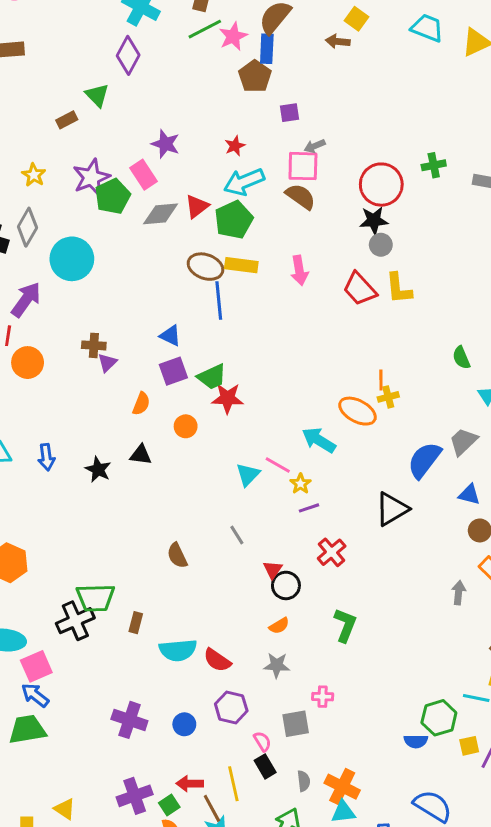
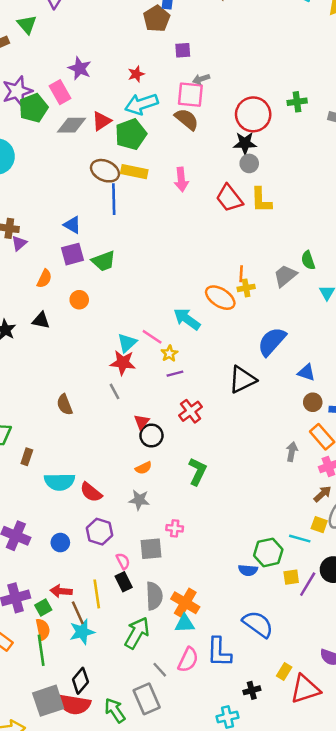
red star: (228, 398) -> (123, 363), moved
gray trapezoid: (463, 441) -> (285, 276), moved
gray semicircle: (304, 781) -> (154, 596), size x1.6

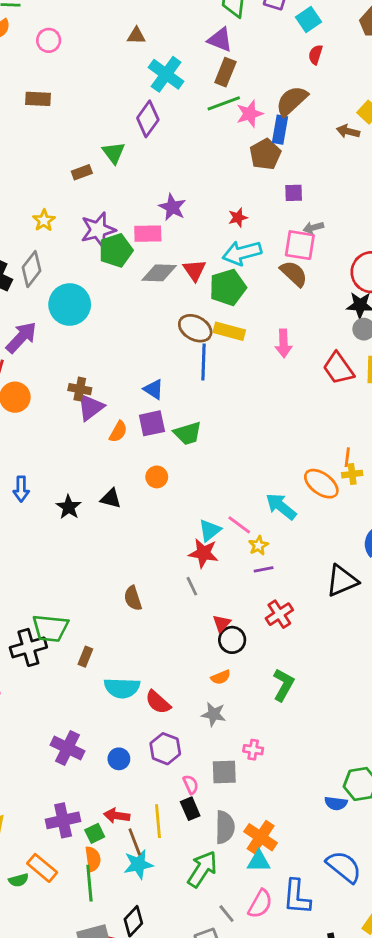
pink rectangle: (60, 92) -> (148, 234), turned -65
red triangle: (102, 121) -> (194, 270), turned -35
purple triangle: (19, 243) -> (90, 407), size x1.5
orange semicircle: (44, 279) -> (118, 432), moved

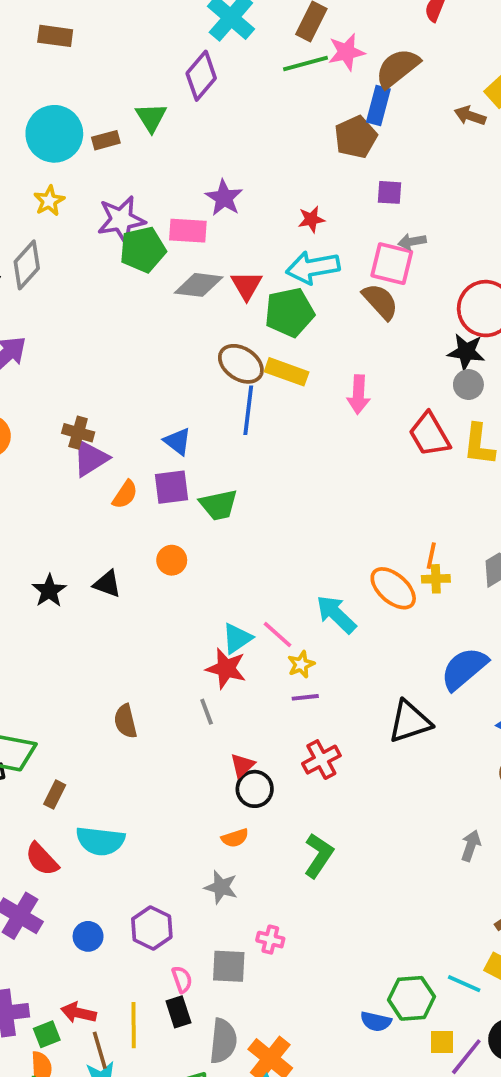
pink star: (250, 114) -> (346, 52), moved
cyan circle: (70, 304) -> (54, 134), moved
red semicircle: (158, 702) -> (42, 859), moved

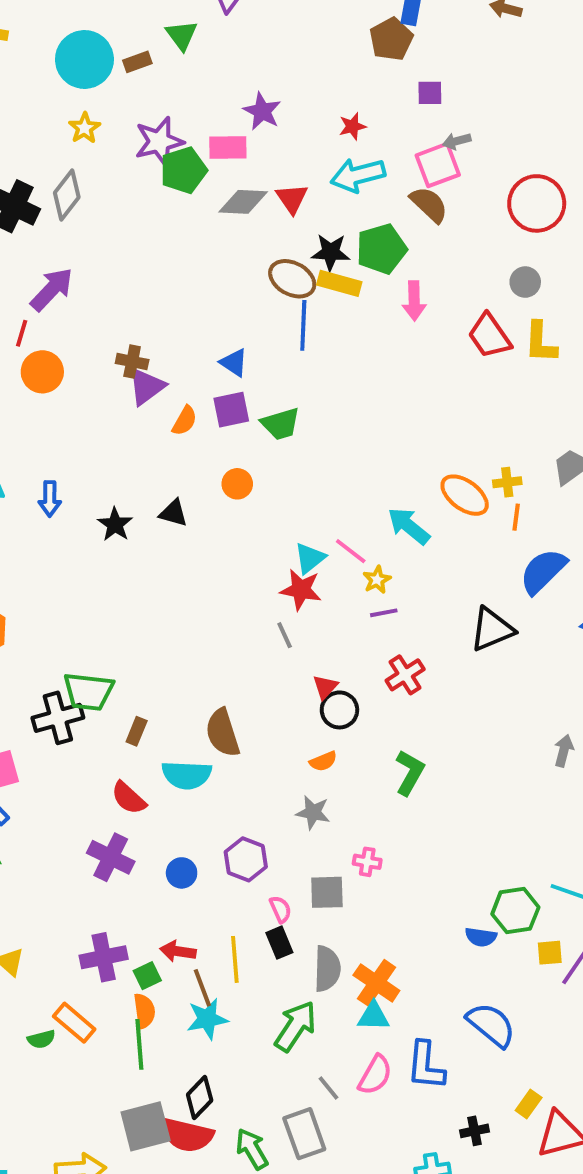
pink square: (392, 264) -> (438, 165), turned -30
green pentagon: (289, 312) -> (381, 249), moved
black star: (466, 352) -> (331, 252), moved
orange line: (431, 556) -> (516, 517), moved
brown semicircle: (125, 721) -> (223, 733), moved, size x1.4

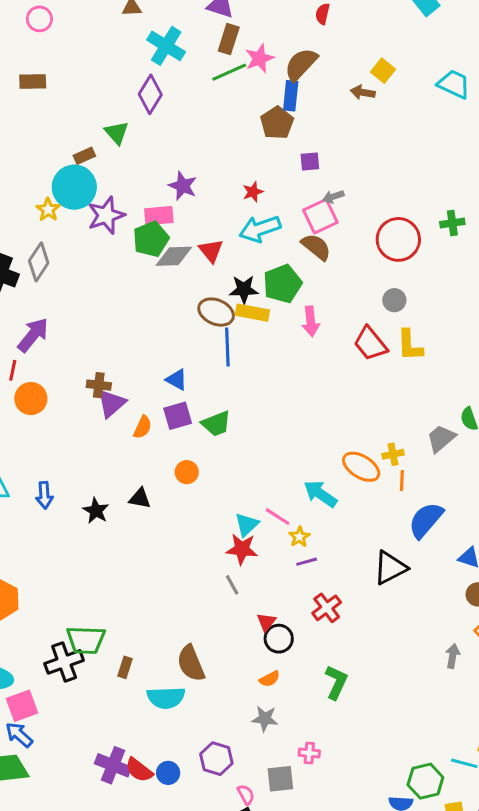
cyan circle: (84, 59) -> (74, 187), moved
green pentagon: (183, 170) -> (151, 239), moved
red semicircle: (129, 798) -> (139, 770), moved

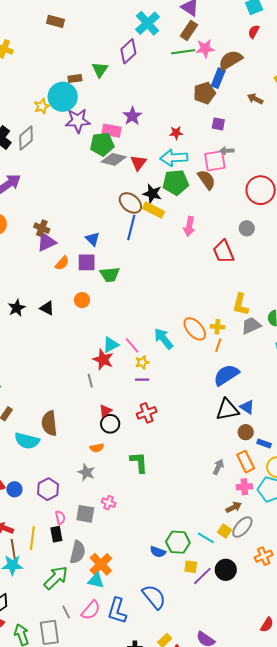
brown arrow: (363, 92) -> (255, 99), moved
green pentagon: (282, 284) -> (176, 182), moved
yellow L-shape: (410, 345) -> (241, 304), moved
black triangle: (390, 568) -> (227, 410), moved
green L-shape: (336, 682) -> (139, 462), turned -45

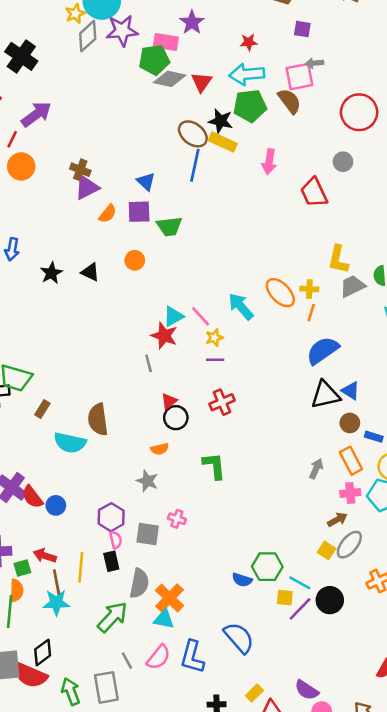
gray diamond: (26, 138) -> (88, 36), moved
purple hexagon: (48, 489) -> (111, 517), moved
cyan line: (206, 538) -> (300, 583), moved

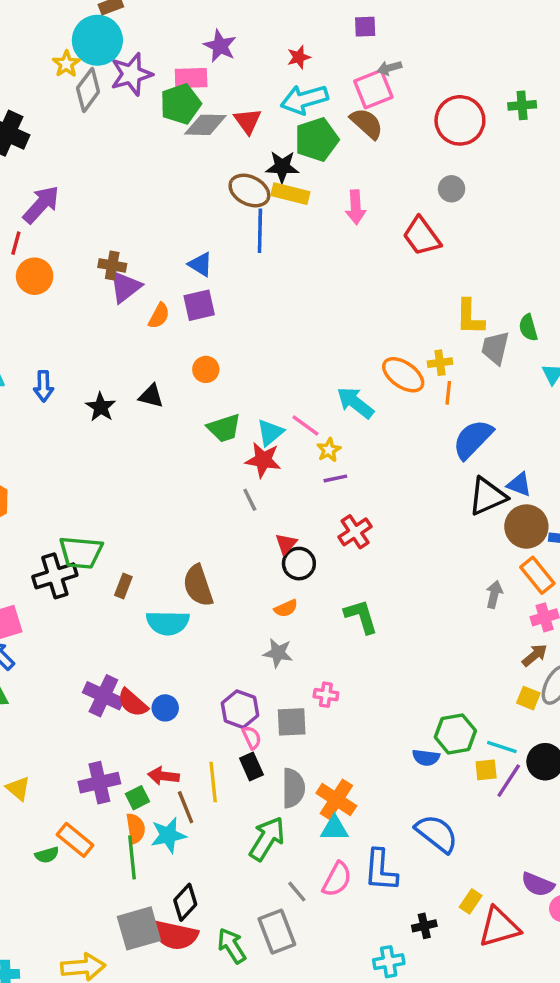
green trapezoid: (169, 226) -> (224, 428), moved
gray trapezoid: (352, 286) -> (495, 348), turned -40
brown circle: (350, 423) -> (526, 527), size x1.6
cyan star: (56, 603) -> (168, 835), moved

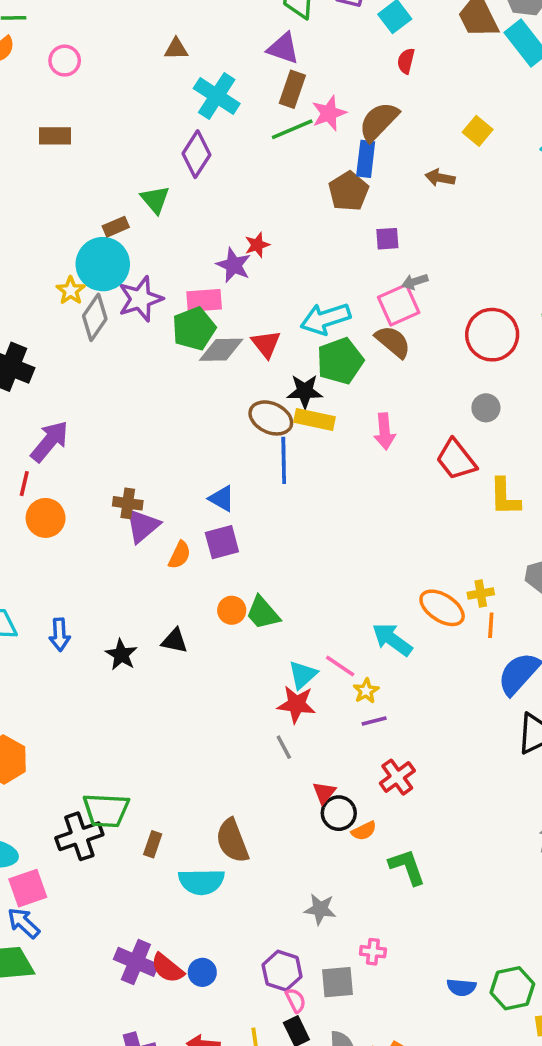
red star: (299, 57) -> (257, 245), moved
yellow L-shape: (470, 317) -> (505, 497), moved
green trapezoid: (224, 428) -> (263, 613), moved, turned 69
orange semicircle: (286, 608) -> (364, 831), moved
blue semicircle: (426, 758) -> (461, 987), moved

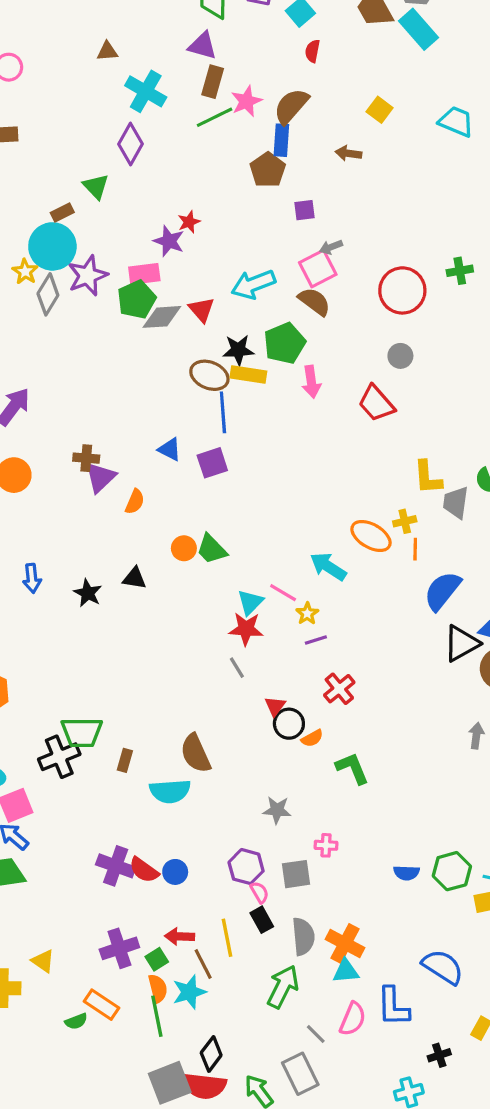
green pentagon: (340, 361) -> (285, 343), moved
yellow L-shape: (505, 497) -> (428, 477), moved
purple square: (222, 542) -> (212, 463), moved

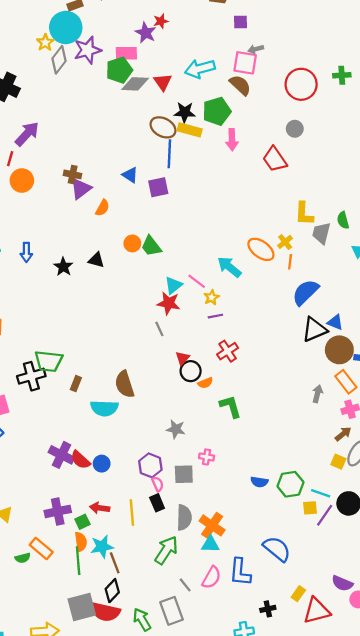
pink square: (318, 268) -> (245, 63), turned 30
yellow cross: (405, 521) -> (285, 242), turned -32
brown line: (203, 964) -> (115, 563), moved

